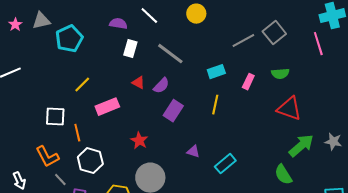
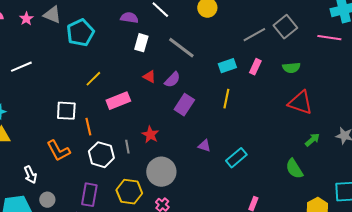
gray triangle: (41, 21) -> (52, 15), turned 36
pink line: (318, 44) -> (329, 38), turned -65
pink rectangle: (248, 82) -> (255, 67), moved
green arrow: (301, 146) -> (312, 140), size x0.6
gray line: (60, 180) -> (127, 147), moved, turned 32

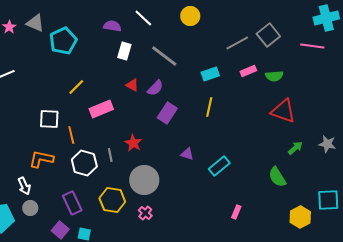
pink rectangle: (255, 67) -> (248, 71), moved, turned 42
orange L-shape: (58, 151) -> (41, 159), turned 130
white arrow: (30, 175) -> (24, 186), moved
purple rectangle: (89, 195) -> (72, 203), turned -35

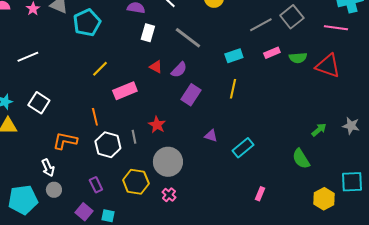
red triangle: (283, 111) -> (328, 66), moved
white square: (49, 119) -> (39, 103), moved, turned 30
purple rectangle: (72, 203) -> (96, 185), size x0.7

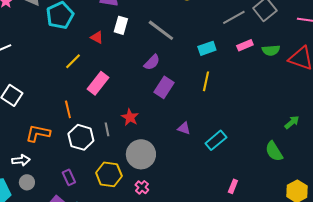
red triangle: (156, 67) -> (97, 37), moved
pink rectangle: (125, 91) -> (98, 83), turned -30
white arrow: (48, 168) -> (21, 160), turned -72

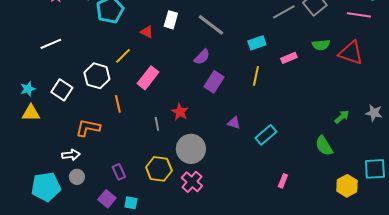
pink rectangle: (245, 45) -> (289, 58), moved
white hexagon: (81, 137) -> (97, 76), moved
pink cross: (142, 187) -> (192, 182), size x1.5

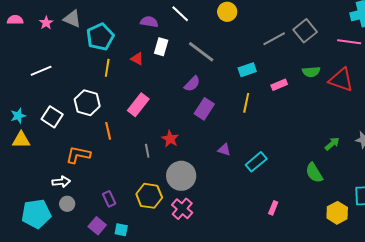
yellow line: (123, 56) -> (107, 68), moved, turned -36

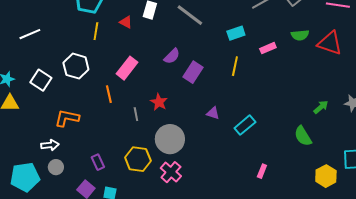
purple semicircle: (192, 84) -> (172, 56), moved
orange line: (108, 131) -> (109, 94), moved

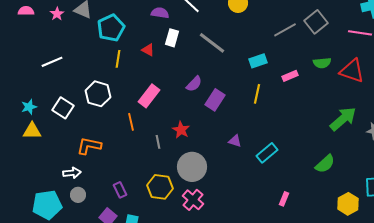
green arrow: (321, 107) -> (343, 119), moved, size x1.8
green semicircle: (303, 136) -> (325, 164), turned -100

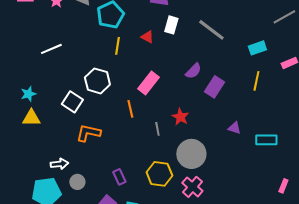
white square: (63, 108) -> (72, 102), moved
cyan rectangle: (267, 153) -> (266, 140), turned 40
white arrow: (72, 173) -> (59, 164), moved

